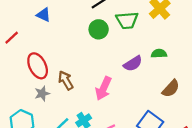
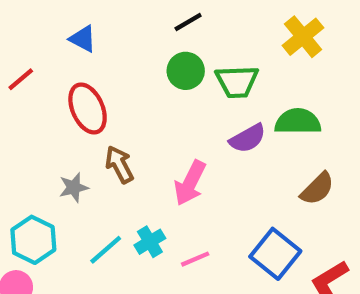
green trapezoid: (127, 20) -> (237, 82), moved
green semicircle: (159, 54) -> (298, 122), size x1.5
red ellipse: (38, 66) -> (88, 109), moved

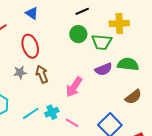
yellow cross: (303, 37) -> (119, 23), moved, turned 30
gray star: (74, 187) -> (20, 72), moved
pink line: (195, 259) -> (72, 123), turned 48

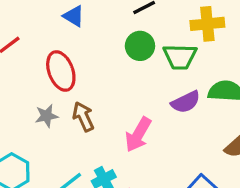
blue triangle: (32, 13) -> (74, 16), moved

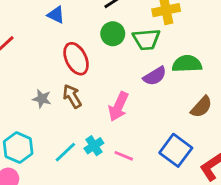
red ellipse: (61, 71) -> (76, 59), moved
gray star: (47, 116) -> (42, 99), turned 30

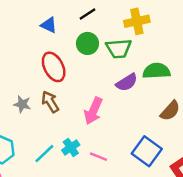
blue triangle: (56, 15) -> (49, 25), moved

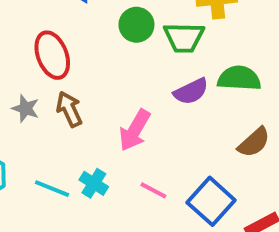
red ellipse: (54, 67) -> (52, 55), moved
cyan cross: (71, 147) -> (94, 183), turned -30
cyan line: (44, 154) -> (52, 189), turned 60
pink line: (98, 157) -> (153, 190), moved

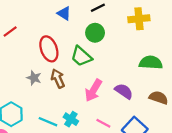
green trapezoid: (184, 38) -> (81, 56), moved, turned 40
purple semicircle: (191, 91) -> (124, 91), moved, turned -120
brown semicircle: (254, 142) -> (158, 98), turned -120

